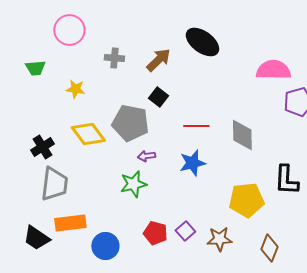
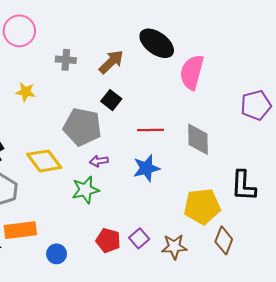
pink semicircle: (273, 70) -> (192, 72), moved, turned -76
yellow diamond: (88, 134) -> (44, 161), moved
blue circle: (105, 246) -> (57, 254), size x0.7
brown diamond: (269, 248) -> (224, 240), moved

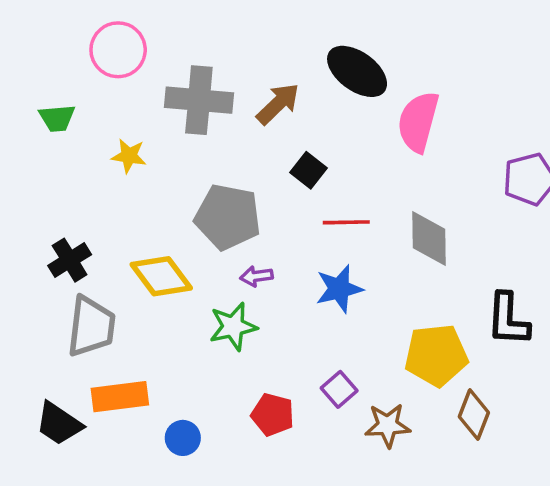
gray cross: (66, 60) -> (199, 100), size x1.8
black square: (111, 100) -> (309, 170), moved
purple square: (139, 238) -> (339, 389), moved

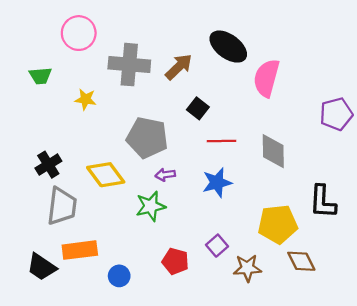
brown diamond: (474, 415) -> (301, 261), turned -48

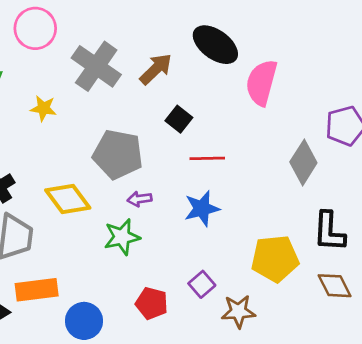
gray cross: (129, 65) -> (96, 66), turned 30
gray diamond: (273, 151) -> (303, 162), moved, turned 33
brown diamond: (301, 261) -> (335, 286), moved
blue circle: (119, 276) -> (84, 321), size x1.4

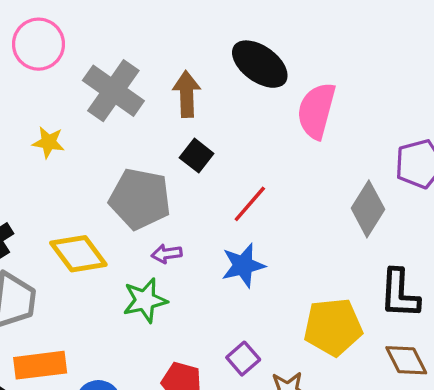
brown arrow: (156, 69) -> (187, 94), turned -48
black square: (179, 119) -> (197, 156), moved
red line: (207, 158) -> (250, 204), turned -48

